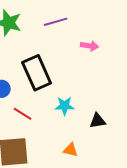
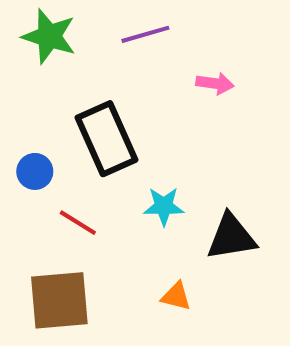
black triangle: (98, 121) -> (231, 237), size x1.5

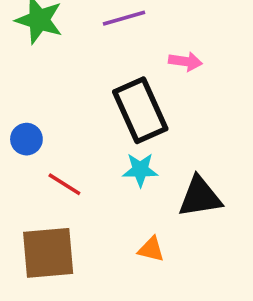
black rectangle: (106, 139) -> (140, 110), moved

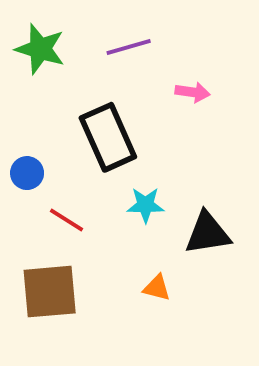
black rectangle: (140, 110) -> (108, 137), moved

